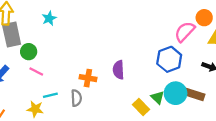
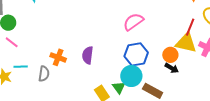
orange circle: (204, 18) -> (170, 55), moved
pink semicircle: (185, 32) -> (133, 22), moved
cyan circle: (176, 93) -> (131, 76), moved

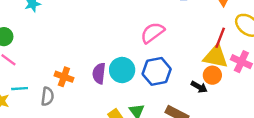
orange circle: (170, 55) -> (212, 75), moved
cyan circle: (131, 76) -> (122, 70), moved

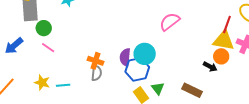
blue hexagon: (157, 71) -> (137, 69), moved
cyan line: (20, 89) -> (63, 85), moved
gray semicircle: (47, 96) -> (96, 73), moved

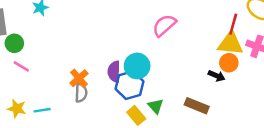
orange cross: (96, 61) -> (79, 78), turned 35

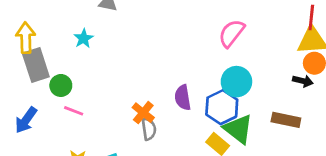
cyan circle: (137, 66) -> (236, 82), moved
blue hexagon: (129, 85) -> (222, 107), moved
green triangle: (156, 106) -> (238, 129), size x1.6

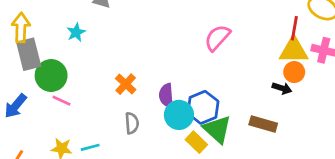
cyan circle: (236, 82) -> (179, 115), moved
green circle: (61, 85) -> (51, 76), size x1.5
orange cross: (143, 113) -> (126, 84), moved

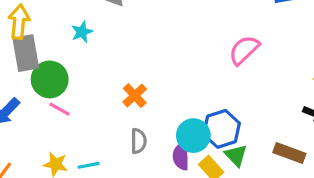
purple semicircle: (166, 96) -> (181, 156), moved
green triangle: (217, 129) -> (236, 155), size x0.7

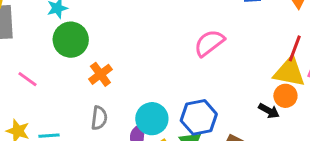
green circle: (50, 79) -> (71, 40), moved
blue hexagon: (222, 129) -> (199, 117), moved

